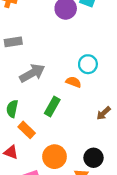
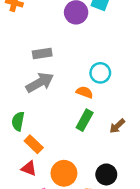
gray rectangle: (13, 42) -> (42, 53), moved
green rectangle: (52, 107) -> (85, 120), moved
red triangle: (11, 152) -> (29, 168), moved

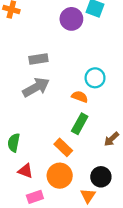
green semicircle: (18, 121) -> (14, 143), moved
brown arrow: (117, 126) -> (112, 139), moved
orange rectangle: (34, 144) -> (63, 147), moved

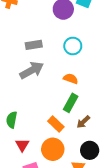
cyan circle: (95, 78) -> (73, 46), moved
brown arrow: (112, 139) -> (83, 122), moved
red triangle: (25, 171) -> (22, 145), turned 40

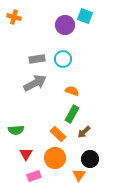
cyan circle: (73, 46) -> (63, 59), moved
green semicircle: (12, 120) -> (16, 130), turned -105

